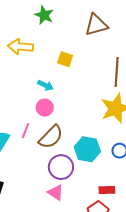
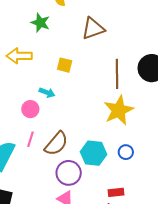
pink circle: (45, 108) -> (30, 109), moved

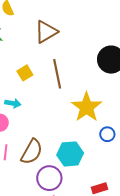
yellow square: (65, 65) -> (25, 73), turned -35
brown line: (117, 74) -> (57, 74), moved
blue circle: (126, 152) -> (107, 134), moved

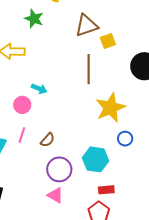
yellow square: (25, 73) -> (108, 41), moved
brown semicircle: (32, 152) -> (47, 140), size x0.6
cyan hexagon: (70, 154) -> (96, 159), moved

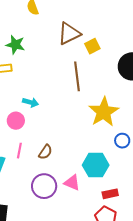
green star: (34, 19) -> (15, 45), moved
purple circle: (59, 169) -> (44, 186), moved
pink triangle: (55, 195) -> (72, 183), moved

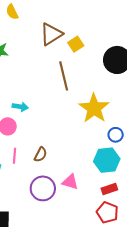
cyan hexagon: (96, 165) -> (107, 160), moved

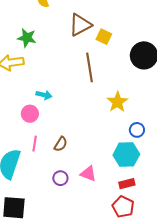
yellow square: (76, 44) -> (104, 37), turned -35
yellow star: (94, 108) -> (117, 102), size x0.7
purple circle: (43, 188) -> (60, 178), size x0.6

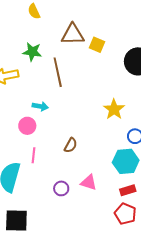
brown triangle: (80, 25) -> (73, 34), turned 30
green star: (27, 38) -> (32, 52), moved
brown line: (90, 67) -> (58, 72), moved
brown semicircle: (61, 144) -> (71, 145), moved

